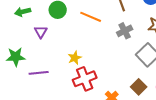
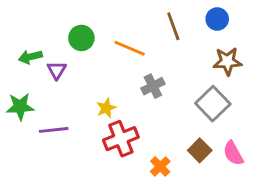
green arrow: (23, 12) -> (30, 57), moved
gray cross: (125, 31) -> (153, 86), moved

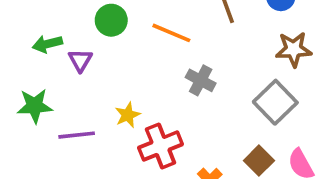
gray cross: (153, 86) -> (201, 80), turned -35
yellow star: (106, 108) -> (128, 115), moved

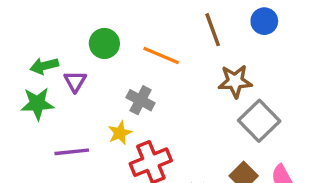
brown star: (294, 49) -> (235, 81), moved
gray cross: (201, 80) -> (140, 100), moved
green star: (35, 106) -> (37, 104), moved

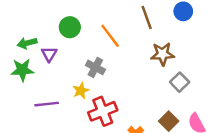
orange line: (161, 56) -> (110, 36), turned 30
gray square: (259, 121) -> (180, 82), size x0.7

